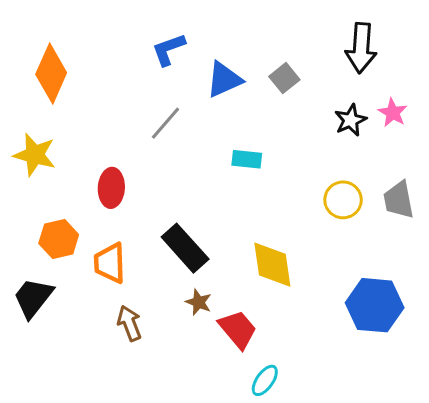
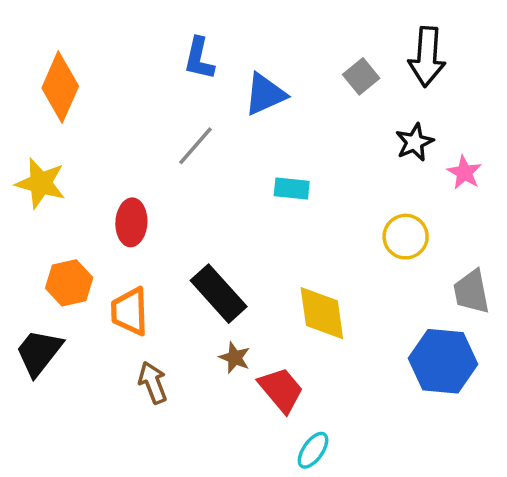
blue L-shape: (169, 49) -> (199, 59), turned -57
gray square: (284, 78) -> (361, 76), moved
pink star: (393, 113) -> (464, 172), moved
gray trapezoid: (399, 200) -> (471, 292), moved

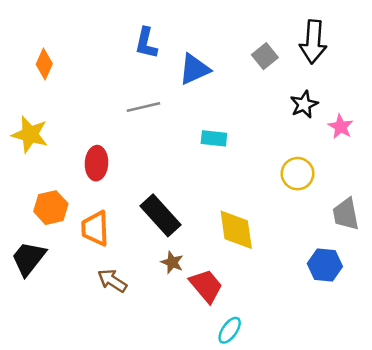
orange diamond: (60, 87) -> (44, 64), size x0.6
gray line: (196, 146) -> (143, 107), turned 36
blue hexagon: (443, 361) -> (325, 265), size x0.7
brown arrow: (153, 383) -> (112, 281), turned -36

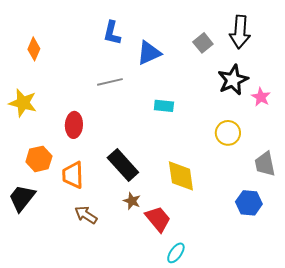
black star: (304, 104) -> (233, 80), size x1.4

